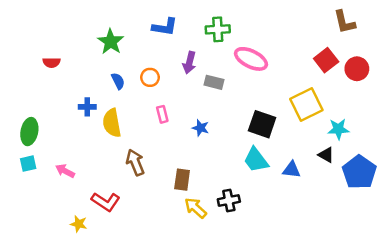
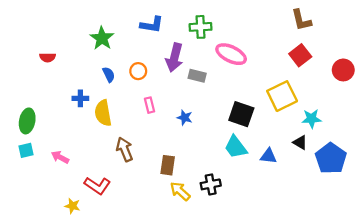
brown L-shape: (345, 22) -> (301, 20), moved
purple arrow: (189, 63) -> (174, 58), size x1.4
red circle: (357, 69) -> (343, 70), moved

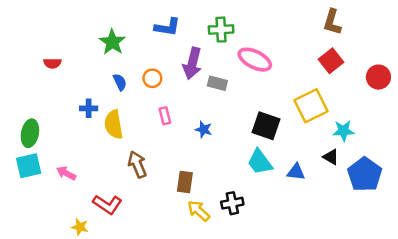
brown L-shape: (301, 20) -> (332, 22), turned 30
cyan square: (26, 150) -> (29, 166), size x1.5

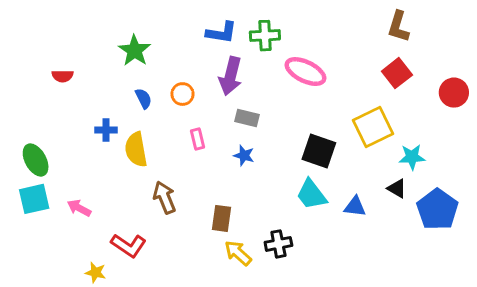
blue L-shape: (167, 27) -> (221, 33), moved
gray rectangle: (217, 83) -> (247, 118), moved
green ellipse: (30, 133) -> (36, 160), turned -40

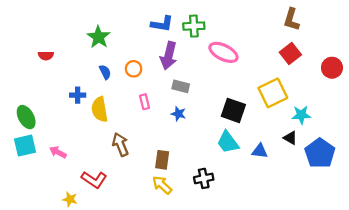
yellow arrow: (238, 253) -> (162, 185), moved

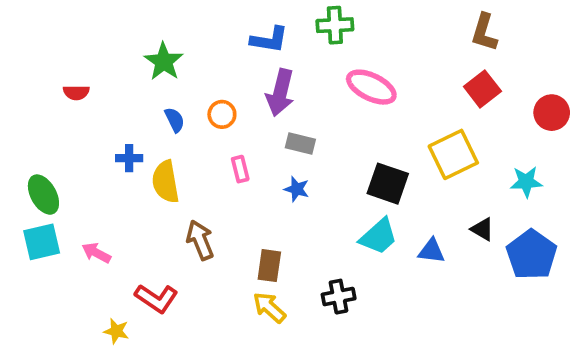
green cross: (194, 26) -> (335, 25), moved
cyan star: (301, 115) -> (526, 182), moved
cyan trapezoid: (228, 142) -> (379, 236), turned -95

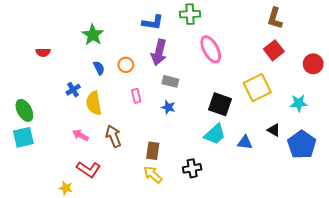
pink ellipse: (371, 87) -> (211, 49), turned 36
blue cross: (129, 158) -> (73, 90), turned -32
pink arrow: (96, 253) -> (80, 135), moved

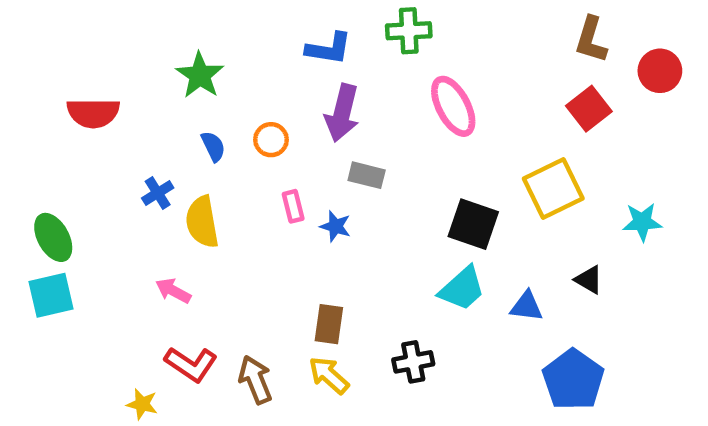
red semicircle: (43, 52) -> (93, 113), size x1.6
red circle: (313, 64) -> (660, 71), moved
blue star: (168, 107) -> (335, 226), moved
brown arrow: (113, 136) -> (255, 380), moved
blue pentagon: (302, 145) -> (573, 380), moved

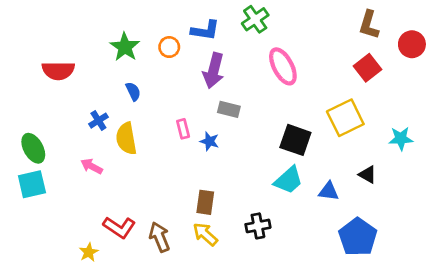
green cross: (409, 31) -> (255, 19), turned -32
orange circle: (271, 140) -> (169, 47), moved
pink arrow: (173, 291) -> (92, 166), moved
yellow star: (142, 404) -> (89, 252), turned 30

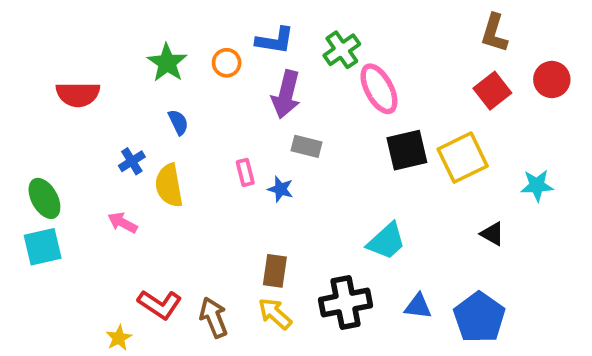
green cross: (255, 19) -> (342, 50), moved
red circle: (412, 44) -> (552, 79), moved
black square: (295, 140) -> (407, 150), moved, turned -32
blue triangle: (329, 191) -> (418, 306), moved
black cross: (258, 226) -> (346, 303), size x1.5

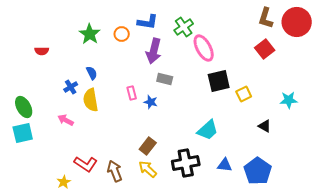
red circle: (552, 79) -> (297, 22), moved, size x1.5
red semicircle: (78, 94) -> (42, 51), size x0.6
blue semicircle: (178, 122) -> (92, 73), moved
yellow square: (463, 158) -> (244, 94), moved, size x0.6
brown rectangle: (275, 271) -> (148, 146), turned 30

